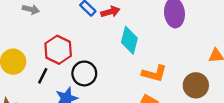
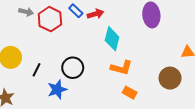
red hexagon: (58, 50) -> (50, 19), moved
orange L-shape: (154, 73) -> (121, 68), moved

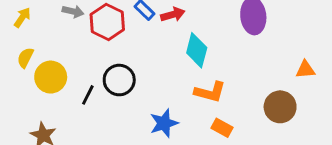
black circle: (73, 68) -> (119, 80), moved
blue star: (57, 89) -> (164, 123), moved

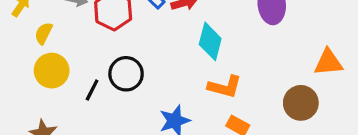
yellow semicircle: (25, 58) -> (44, 33), moved
orange triangle: (305, 70) -> (328, 62), size x1.4

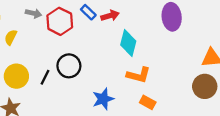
yellow circle: (52, 71) -> (16, 76), moved
brown circle: (301, 103) -> (205, 86), moved

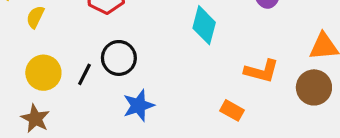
orange L-shape: (139, 75) -> (261, 71), moved
blue star: (103, 99) -> (139, 105), moved

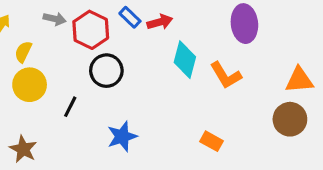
black circle: (119, 58) -> (106, 71), moved
orange L-shape: (261, 71) -> (226, 75), moved, turned 44
yellow circle: (43, 73) -> (30, 85), moved

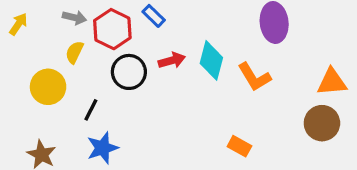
red arrow: (160, 22) -> (172, 60), moved
yellow semicircle: (23, 52) -> (74, 52), moved
blue star: (122, 136) -> (102, 148), moved

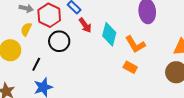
red arrow: (172, 60) -> (85, 25), moved, turned 70
orange rectangle: (239, 146) -> (130, 67), moved

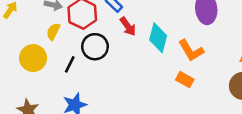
black line: (36, 64) -> (70, 64), moved

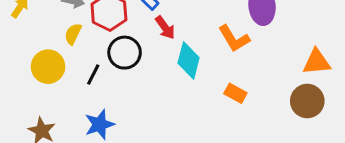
cyan diamond: (158, 38) -> (189, 60), moved
orange L-shape: (191, 50) -> (234, 39), moved

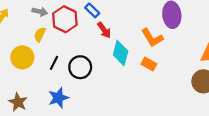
black circle: (125, 53) -> (80, 67), moved
orange rectangle: (235, 93) -> (149, 64), moved

